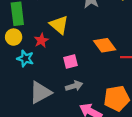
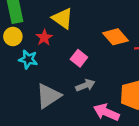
pink square: (70, 61) -> (79, 58), turned -32

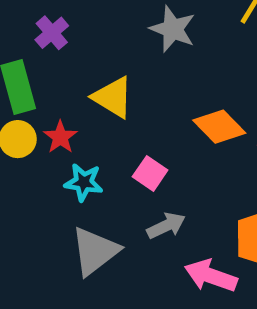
red star: (44, 38) -> (60, 137), moved
cyan star: (28, 59) -> (84, 182), moved

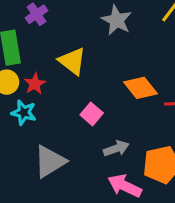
cyan star: (84, 182) -> (24, 113), moved
gray arrow: (166, 226) -> (116, 148), moved

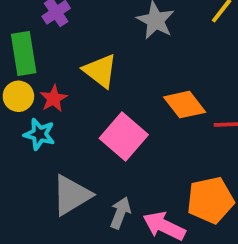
pink square: (92, 114) -> (124, 137), size x1.6
gray arrow: (116, 148) -> (120, 213), moved, turned -50

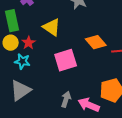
pink square: (124, 137) -> (66, 60), turned 35
gray triangle: (71, 195) -> (20, 90), moved

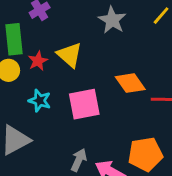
red star: (29, 43) -> (38, 61), moved
cyan star: (22, 61) -> (40, 101), moved

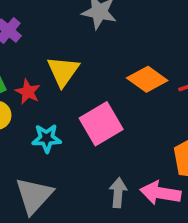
yellow triangle: (70, 55) -> (63, 71), turned 44

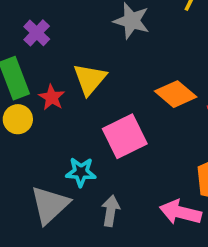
cyan star: (47, 138) -> (81, 172), moved
gray arrow: (118, 193) -> (111, 211), moved

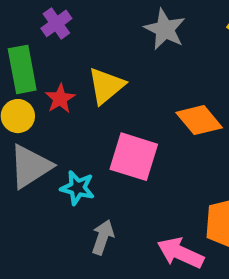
pink square: (125, 136) -> (134, 157), turned 33
gray triangle: (50, 205) -> (30, 166), moved

